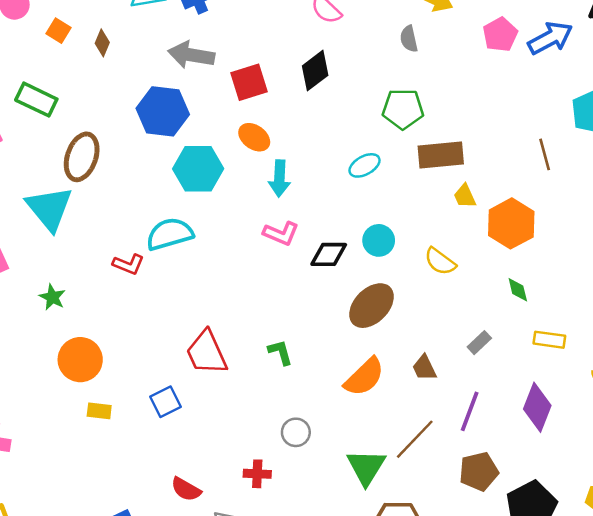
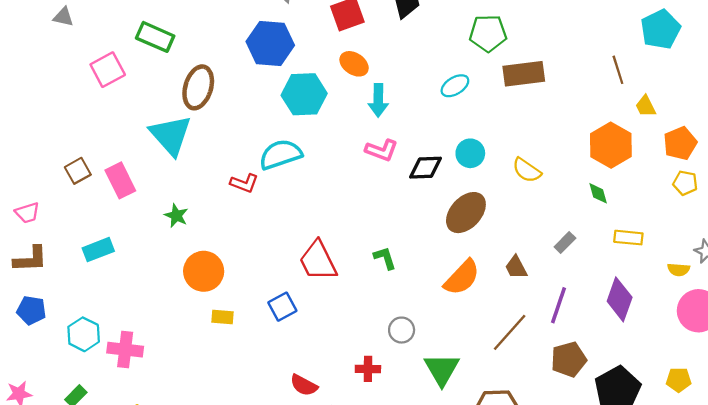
yellow trapezoid: (465, 196) -> (646, 106), moved
orange hexagon: (511, 223) -> (611, 145), moved
green triangle: (366, 467) -> (442, 369), moved

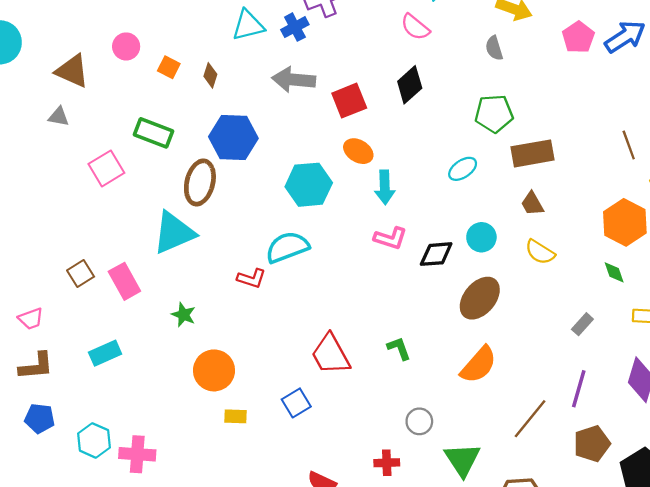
blue hexagon: (270, 43) -> (233, 138), moved
cyan triangle: (171, 135) -> (174, 233), turned 51
brown trapezoid: (516, 267) -> (532, 204), moved

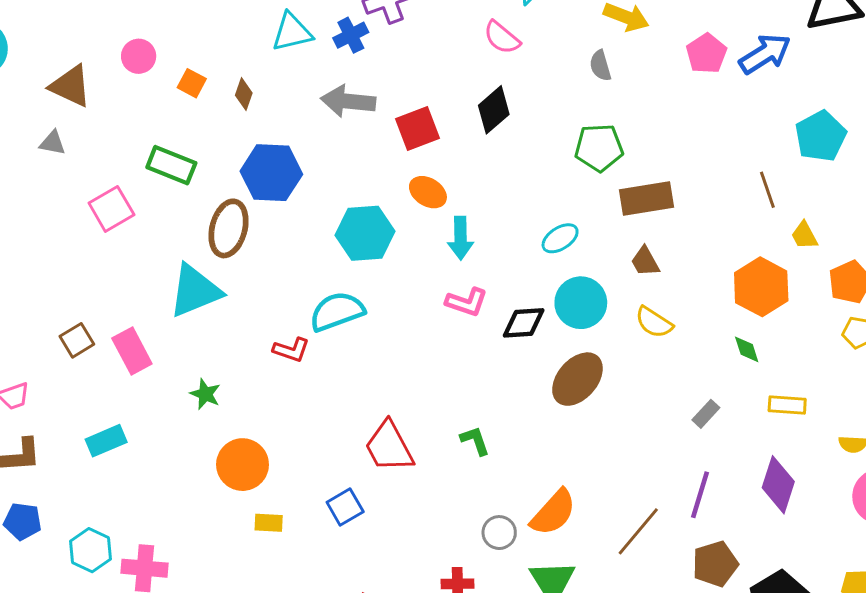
cyan ellipse: (463, 169) -> (560, 238), moved
cyan circle: (481, 237) -> (581, 303), size x1.4
orange semicircle: (479, 365) -> (553, 513), moved

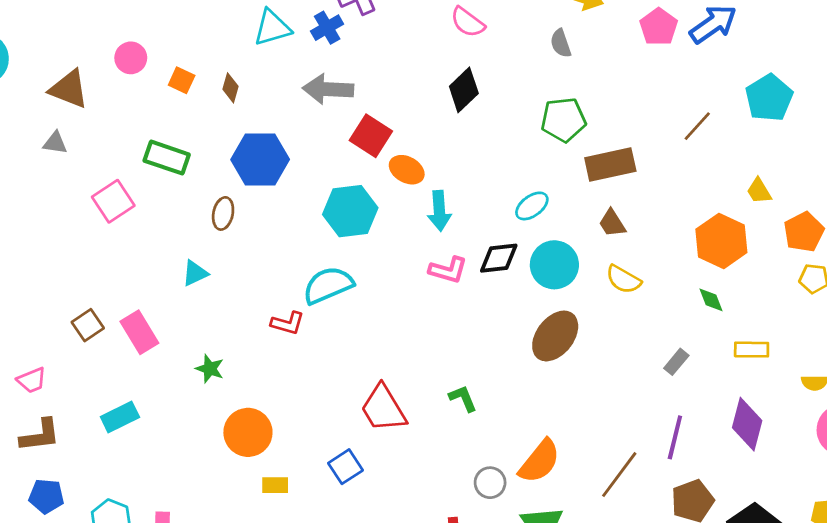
red square: (418, 128) -> (371, 136), moved, turned -33
brown line: (767, 190) -> (697, 126), moved, turned 64
brown ellipse: (229, 228) -> (223, 213), size x0.6
cyan triangle: (195, 291) -> (195, 273), size x0.5
black diamond: (524, 323) -> (499, 258), moved

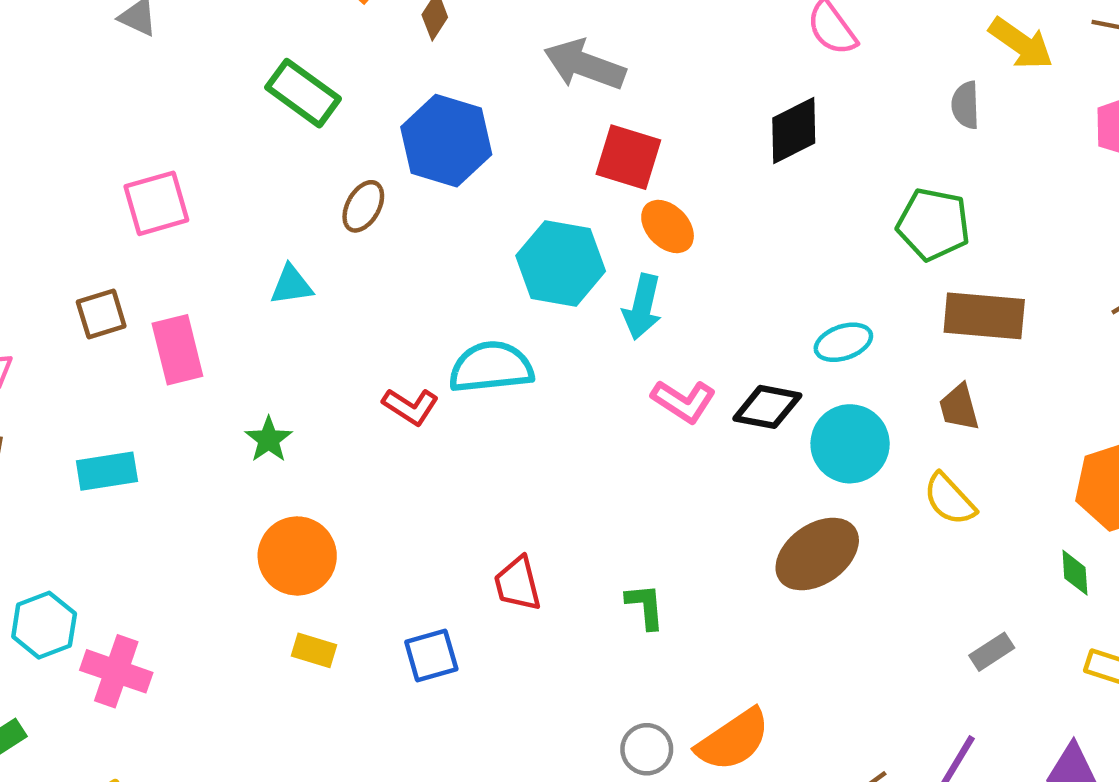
red square: (371, 136) -> (628, 157), turned -33
pink square: (113, 201) -> (156, 203), moved
cyan arrow: (439, 211) -> (642, 307), moved
red trapezoid: (383, 408) -> (518, 584), size x0.7

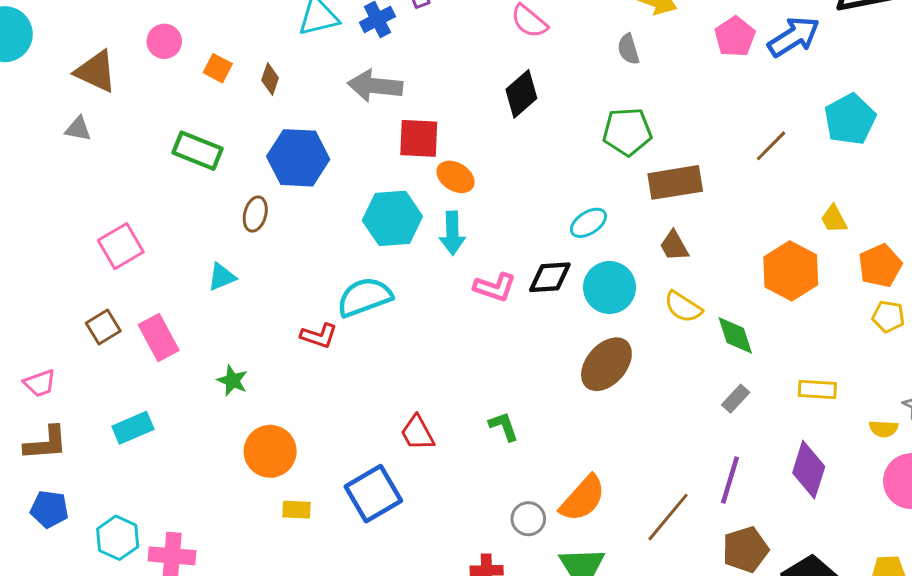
green diamond: (1075, 573) -> (735, 335), moved, size x1.4
blue square: (431, 655) -> (373, 494), size x1.5

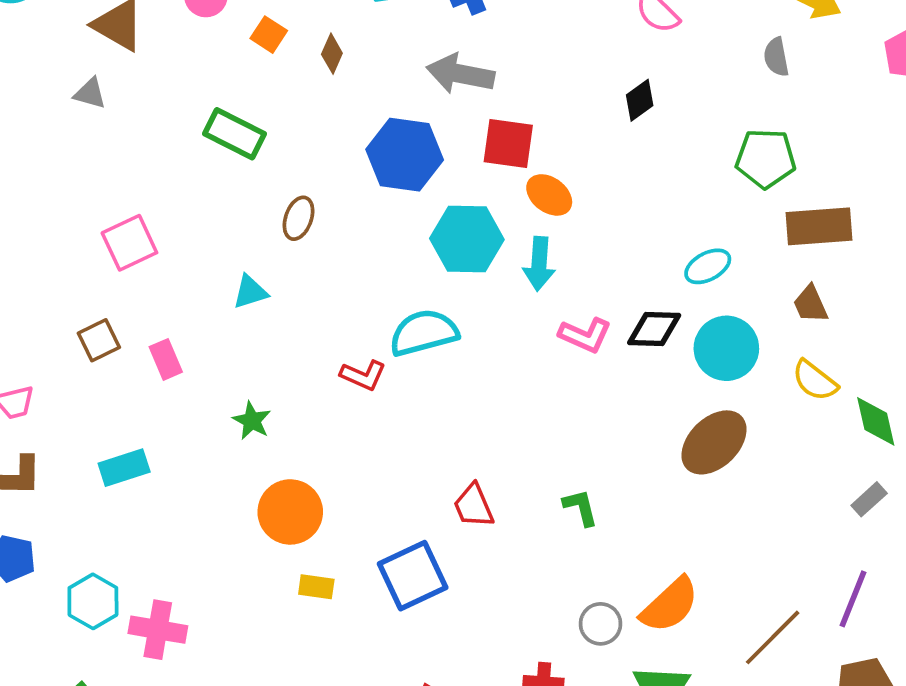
black diamond: (521, 94) -> (640, 100), size x0.7
blue hexagon: (298, 158) -> (405, 155), moved
pink rectangle: (159, 338) -> (166, 359), size x0.7

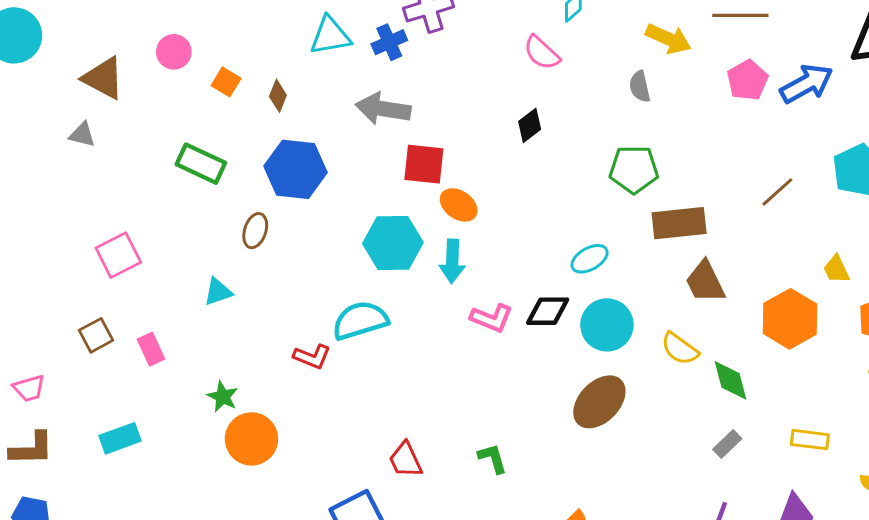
blue hexagon: (405, 155) -> (296, 169), moved
brown trapezoid: (810, 304) -> (705, 282), moved, size x1.4
orange circle: (290, 512) -> (251, 439), moved

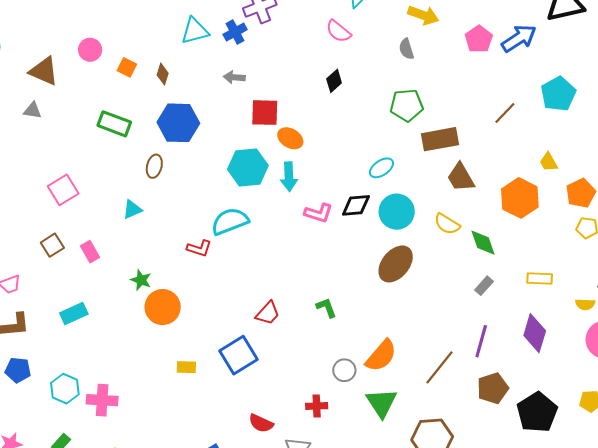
gray arrow: (383, 109) -> (234, 77), size x0.6
red trapezoid: (405, 460) -> (268, 313), turned -108

